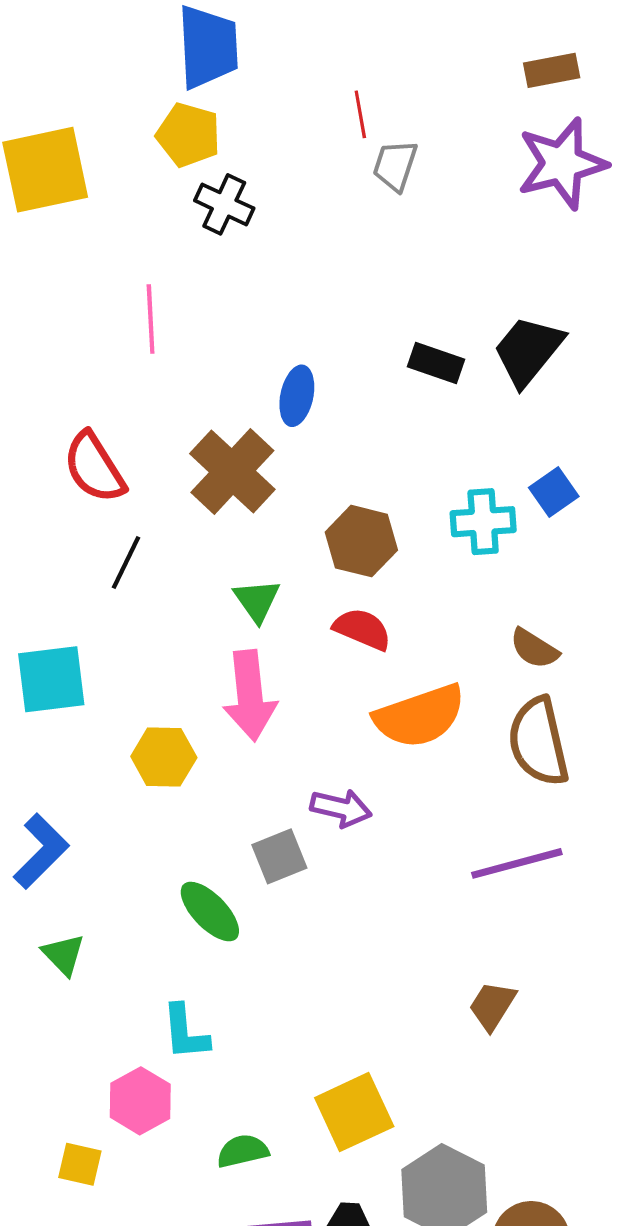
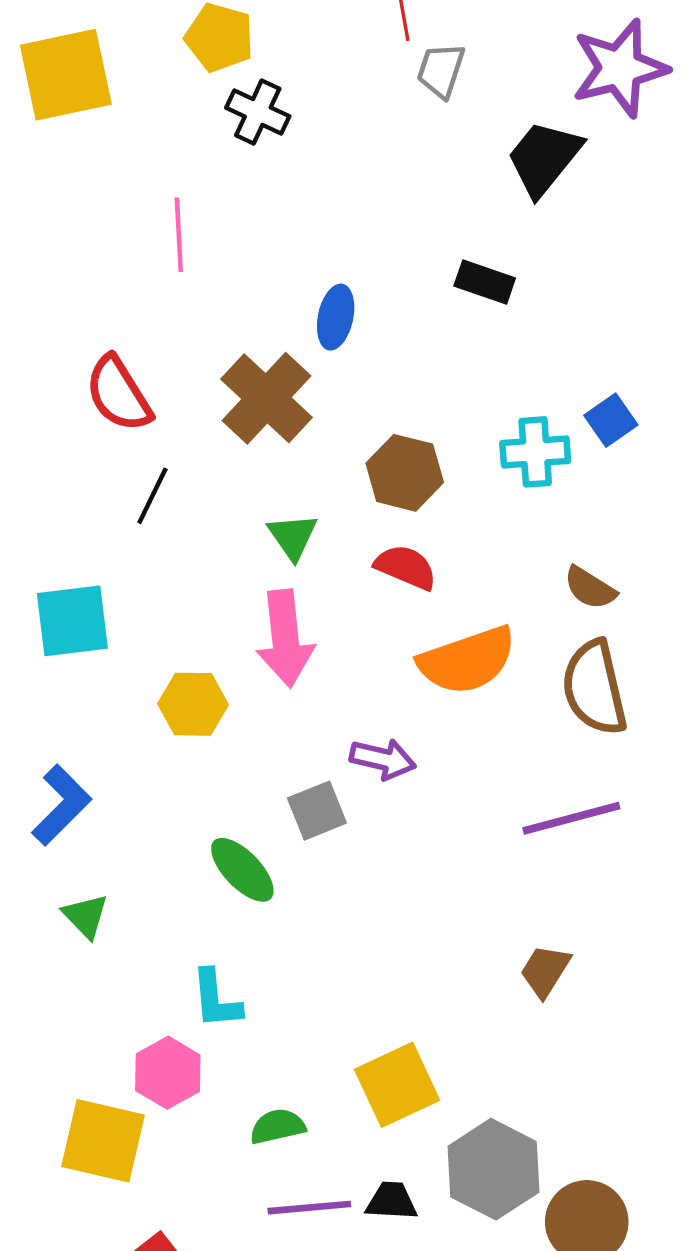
black trapezoid: (528, 351) -> (544, 158), moved
yellow square: (80, 1164) -> (103, 1141), size x1.8

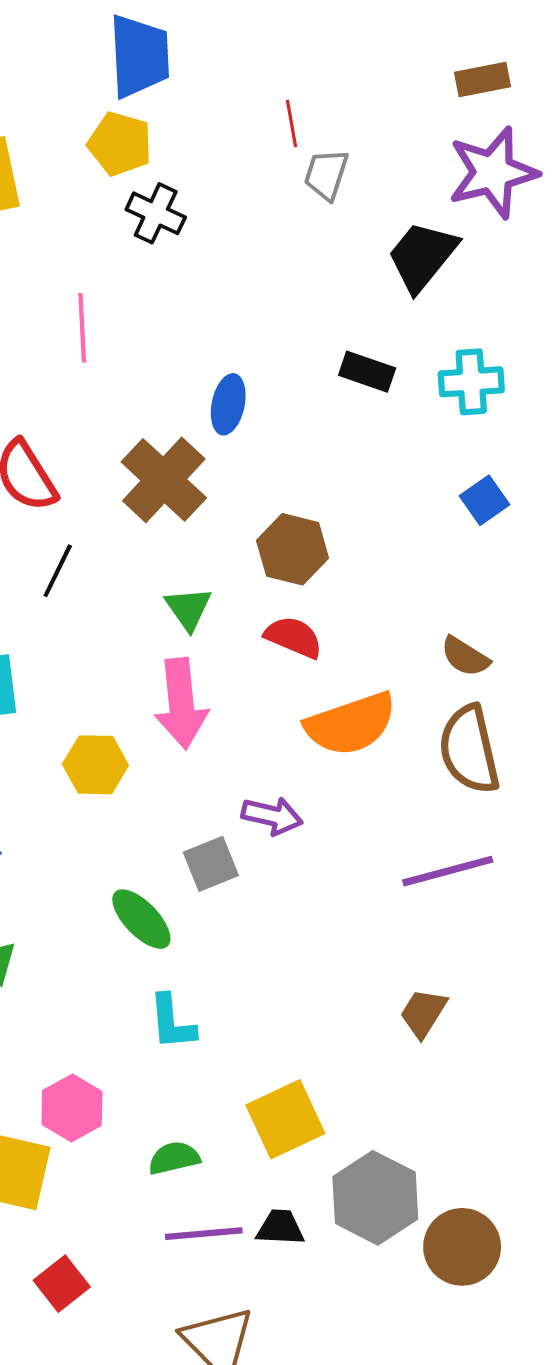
cyan cross: (535, 452) -> (471, 382), moved
cyan L-shape: (216, 999) -> (172, 1022), moved

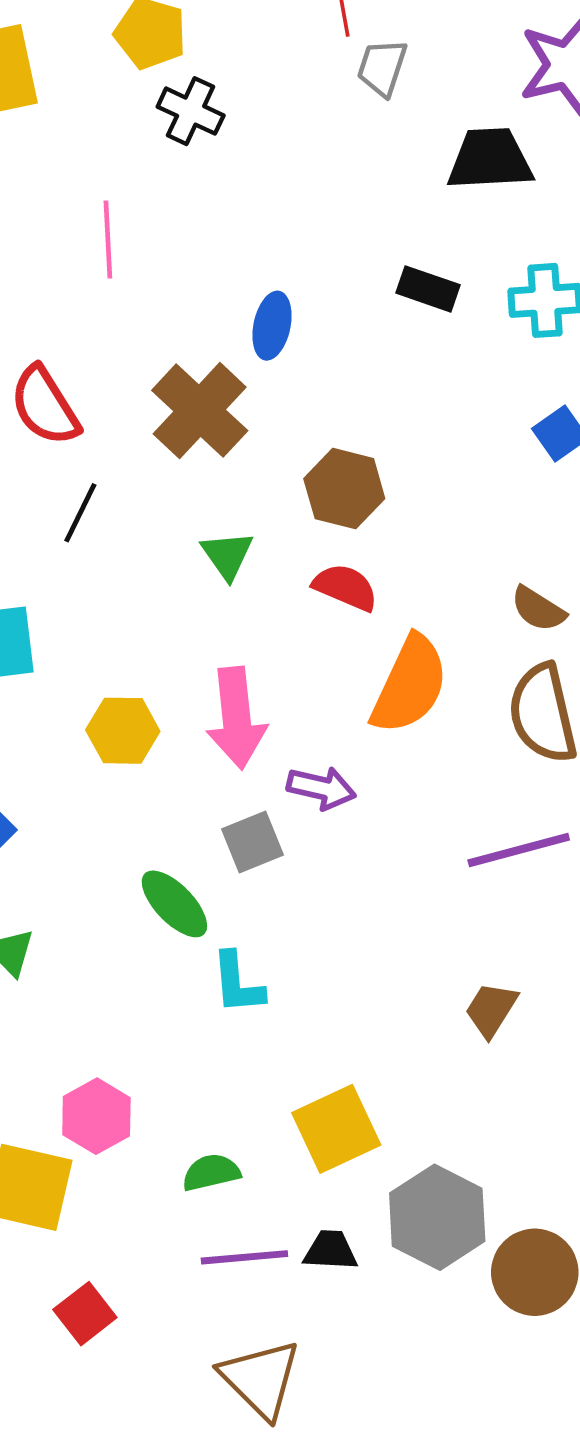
black trapezoid: (422, 256) -> (490, 159), turned 48
pink arrow: (181, 704) -> (236, 718), moved
orange semicircle: (351, 724) -> (410, 685), turned -46
cyan L-shape: (172, 1022) -> (238, 983), moved

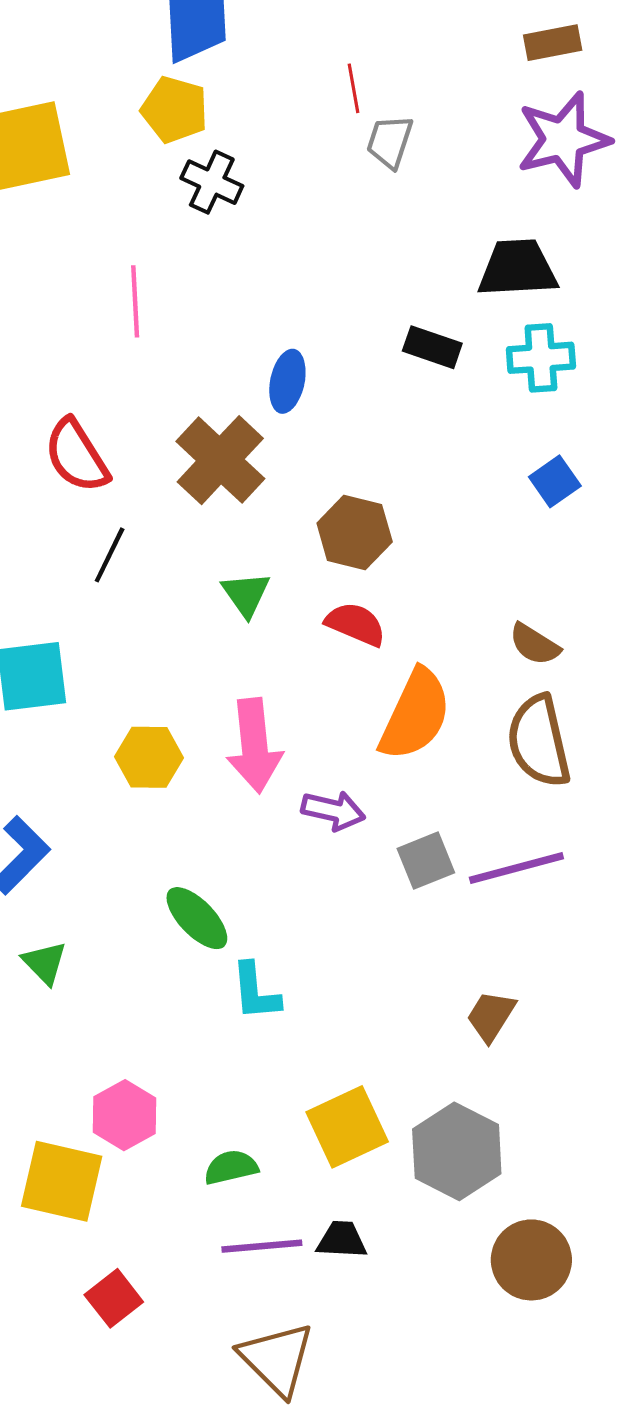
black trapezoid: (490, 159) -> (518, 268), moved
gray square: (252, 842) -> (426, 861), moved
gray hexagon: (437, 1217) -> (457, 1151), moved

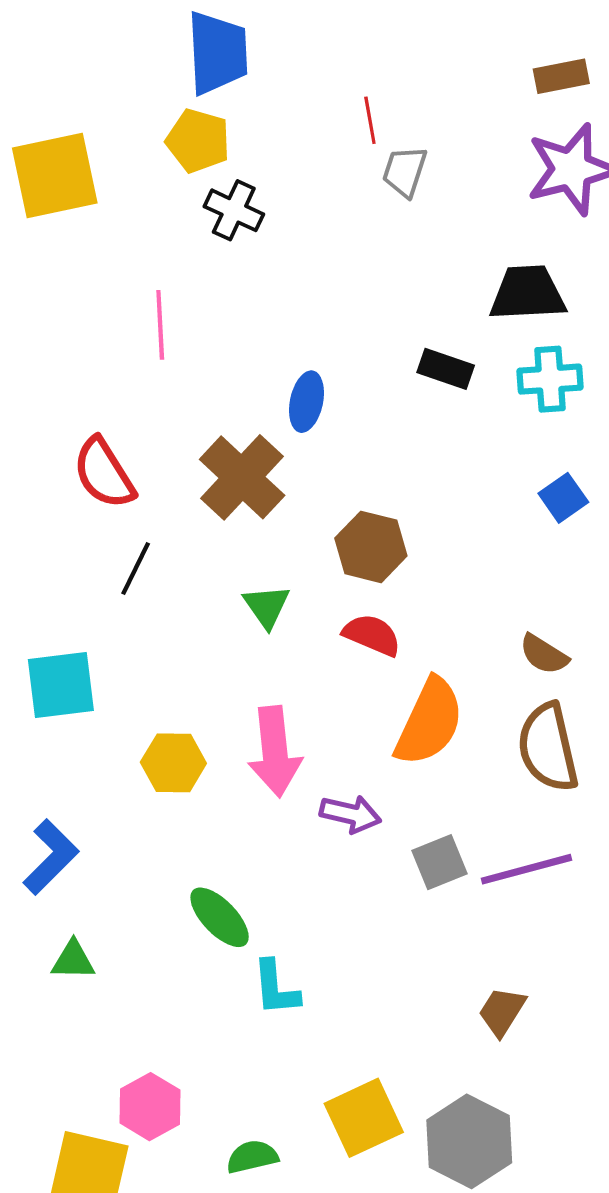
green triangle: (45, 963) -> (73, 960), turned -45

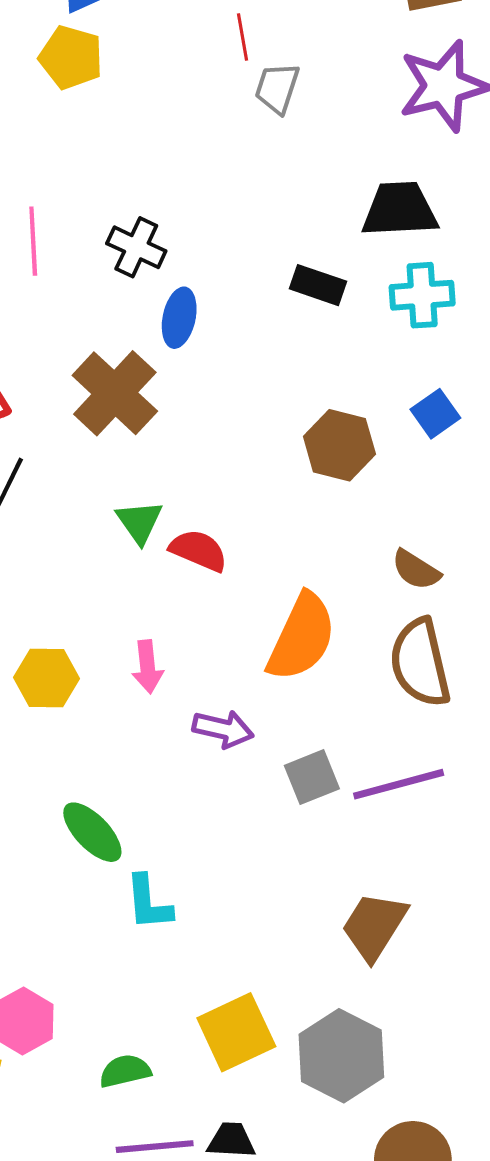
black cross: (234, 210) -> (136, 247), moved
brown hexagon: (371, 547) -> (339, 445), moved
red semicircle: (372, 635) -> (199, 550), moved
pink arrow: (275, 752) -> (148, 667), size x0.6
brown trapezoid: (502, 1011) -> (374, 926), size x1.4

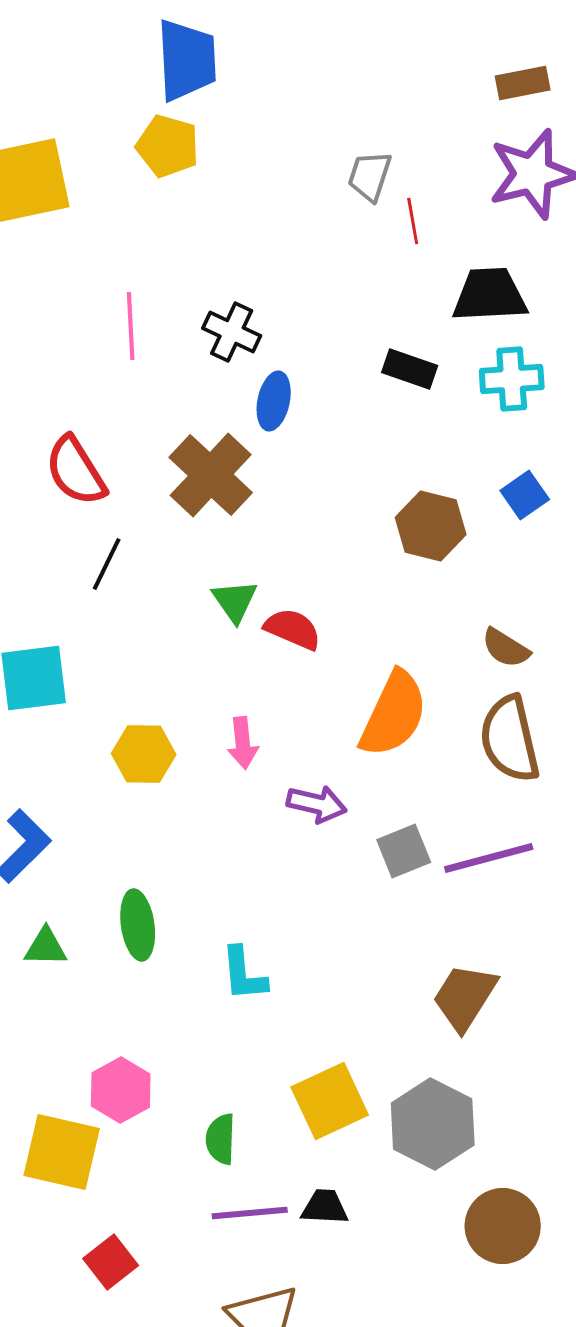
red line: (242, 37) -> (413, 221), moved
green ellipse: (92, 832) -> (138, 925), moved, turned 36
green semicircle: (125, 1071) -> (221, 1139), turned -75

